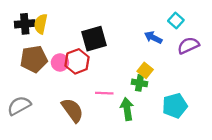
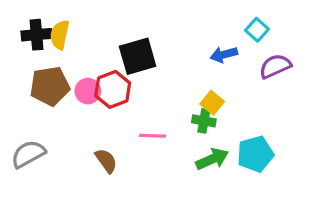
blue arrow: (153, 37) -> (224, 55), turned -42
green arrow: (127, 109) -> (212, 159), moved, turned 75
brown semicircle: (72, 110) -> (106, 161), size x0.7

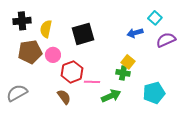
yellow semicircle: (60, 35) -> (46, 29), moved
red hexagon: (113, 89) -> (72, 72), moved
green arrow: (212, 159) -> (111, 96), moved

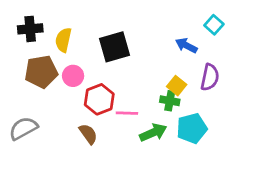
blue arrow: (135, 33) -> (186, 45), turned 42
purple semicircle: (166, 40) -> (210, 77), moved, turned 126
cyan pentagon: (154, 93) -> (192, 128), moved

